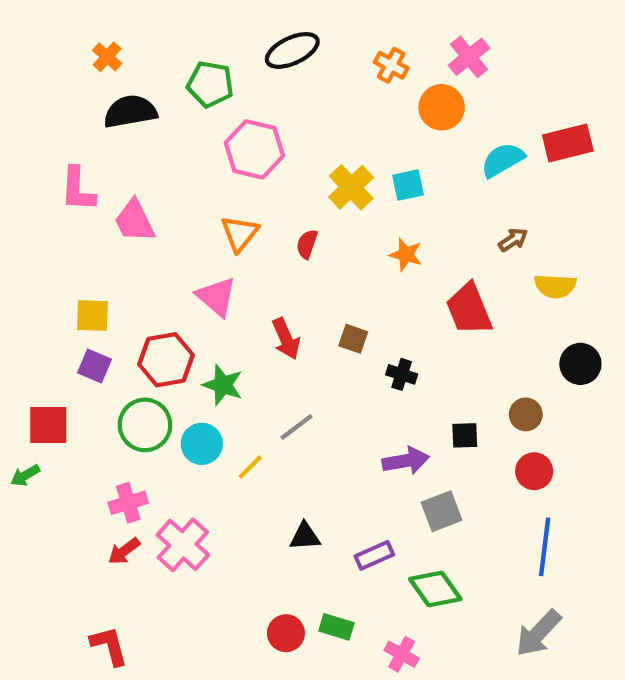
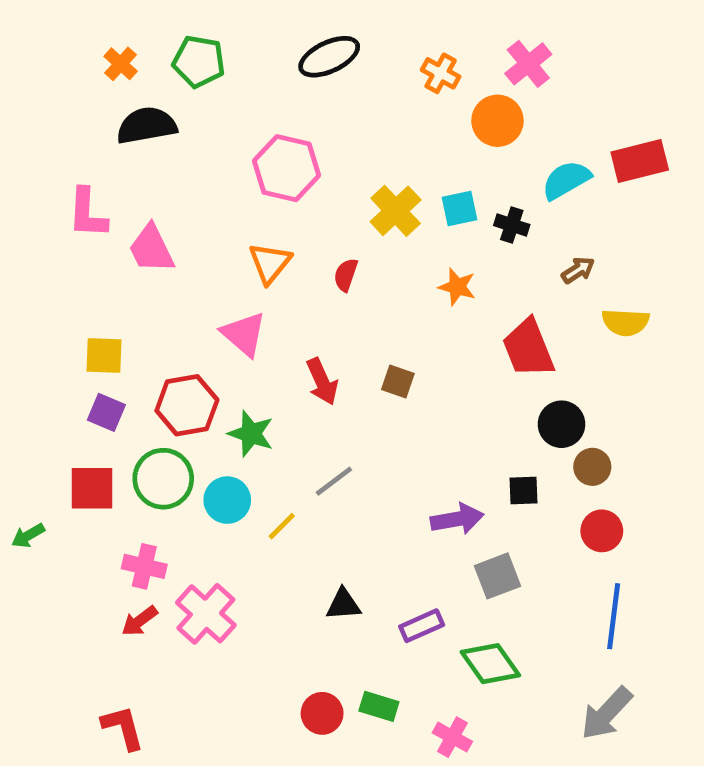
green pentagon: (210, 84) -> (199, 61), moved
black circle: (580, 364) -> (561, 424), moved
black cross: (402, 374) -> (512, 225), moved
red square: (48, 425) -> (92, 488), moved
pink cross: (128, 503) -> (144, 566), turned 30

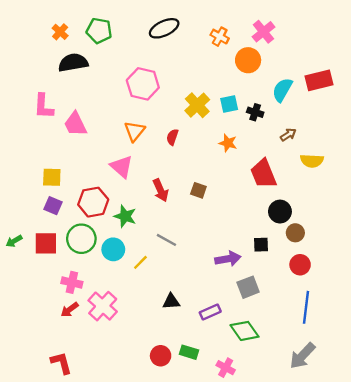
cyan semicircle: (566, 180) -> (282, 90), turned -30
gray line: (334, 481) -> (166, 240), turned 66
green arrow: (28, 536) -> (14, 241), moved

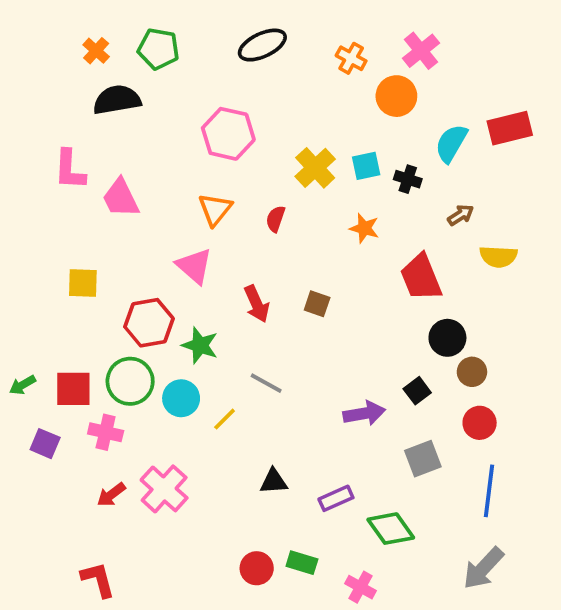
purple square: (53, 206) -> (45, 444), moved
black square: (261, 245) -> (417, 391), turned -35
pink cross: (72, 282) -> (106, 432), moved
gray square: (248, 287) -> (423, 459), moved

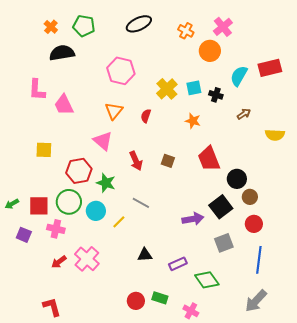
yellow semicircle: (498, 257) -> (275, 135), moved
red trapezoid: (421, 277) -> (209, 159), moved
black square: (417, 391) -> (221, 207), size x1.6

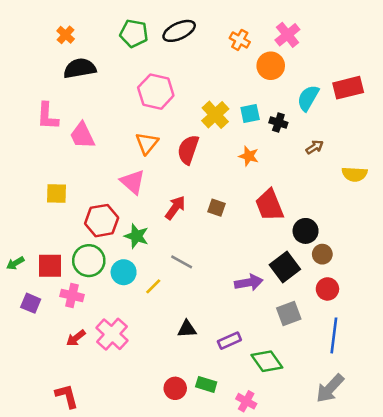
green pentagon: (84, 26) -> (134, 33), moved
red semicircle: (146, 116) -> (188, 150), size x1.6
red arrow: (136, 161) -> (175, 208), turned -120

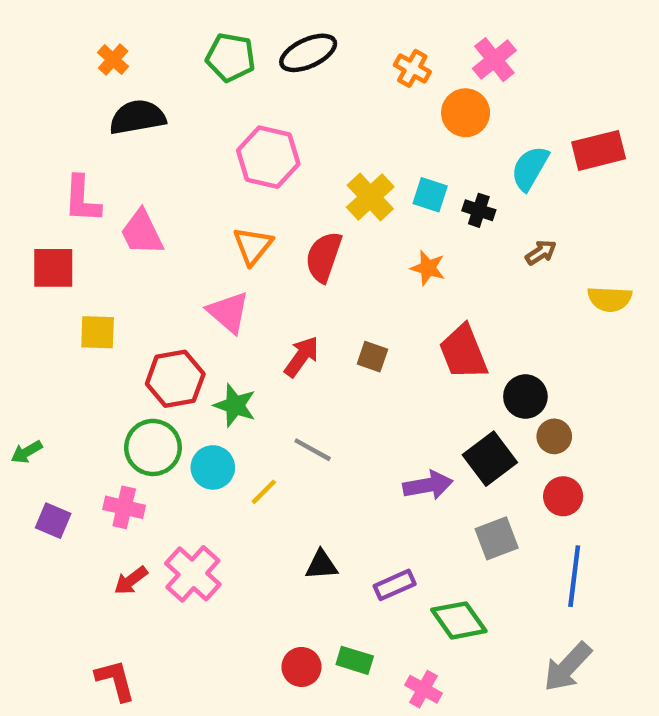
cyan square: (250, 113) -> (430, 195), turned 30
red square: (50, 266) -> (53, 268), moved

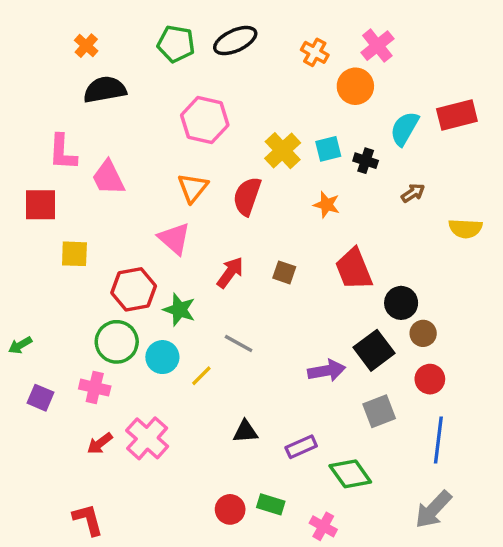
cyan square: (430, 195) -> (328, 149), turned -32

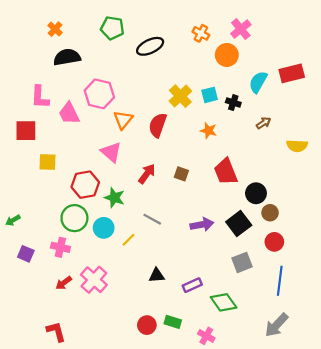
black ellipse: (235, 41) -> (150, 46), moved
pink hexagon: (205, 120) -> (99, 94), moved
purple arrow: (327, 371) -> (202, 225), moved

